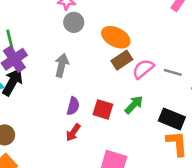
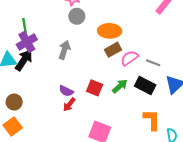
orange ellipse: (116, 37) -> (110, 31), turned -30
purple semicircle: (73, 106) -> (66, 91), moved, turned 96
black rectangle: (172, 119) -> (145, 85), moved

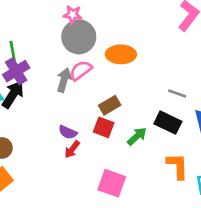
gray circle: (77, 16) -> (79, 37), size x1.6
brown rectangle: (113, 50) -> (110, 105), moved
pink semicircle: (129, 58) -> (81, 70), moved
green arrow: (120, 86) -> (137, 136), moved

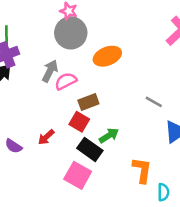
orange ellipse: (121, 54) -> (107, 56), turned -32
pink semicircle: (81, 70) -> (66, 81), moved
black rectangle: (168, 123) -> (90, 149), moved
purple semicircle: (68, 132) -> (13, 146), moved

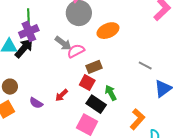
gray arrow: (50, 71) -> (63, 43), turned 102
green arrow: (109, 136) -> (111, 93), turned -84
orange L-shape: (142, 170) -> (137, 119), turned 35

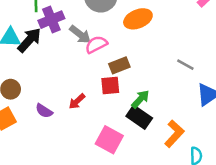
purple cross: (29, 31) -> (51, 20), moved
red square: (87, 83) -> (110, 85), turned -35
green arrow: (111, 93) -> (140, 99), turned 70
black rectangle: (96, 104) -> (139, 117), moved

